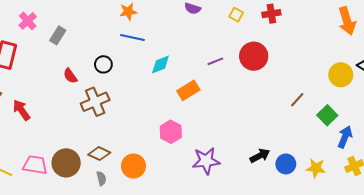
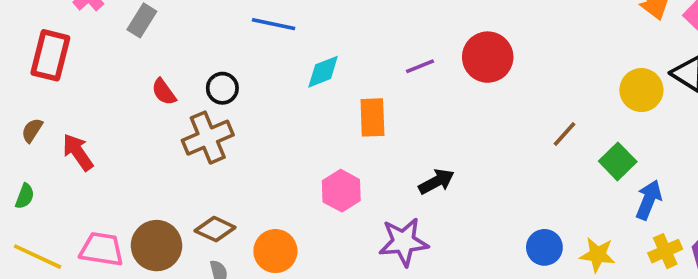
black circle: (103, 64) -> (222, 88), moved
orange rectangle: (188, 90) -> (372, 117), turned -60
black arrow: (260, 156) -> (436, 182), moved

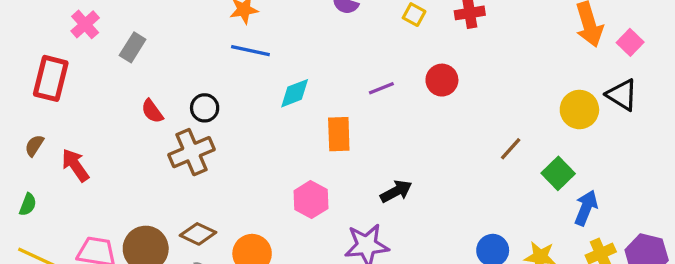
red circle: (488, 57) -> (442, 80), size x0.7

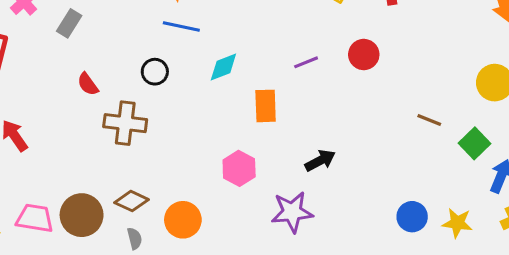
black circle: (205, 108) -> (155, 72), moved
brown line: (511, 149) -> (429, 120), turned 70
brown cross: (191, 152) -> (125, 123), turned 30

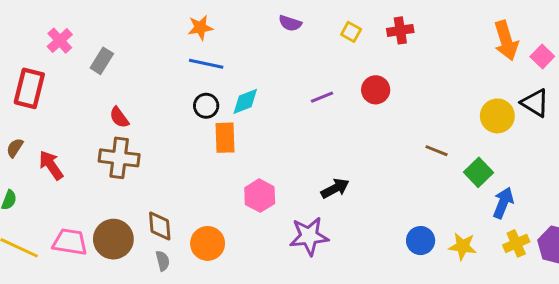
black circle: (155, 72) -> (206, 106), moved
orange rectangle: (266, 106) -> (225, 138), moved
brown cross: (125, 123) -> (119, 158), moved
brown diamond: (131, 201) -> (160, 226), turned 60

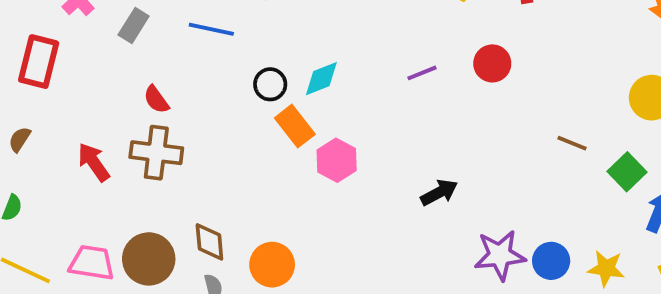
blue line: (206, 64) -> (211, 29), moved
orange rectangle: (225, 138) -> (295, 126), turned -36
red arrow: (51, 165) -> (94, 162), moved
pink hexagon: (260, 196) -> (337, 160), moved
purple star: (309, 236) -> (500, 255), moved

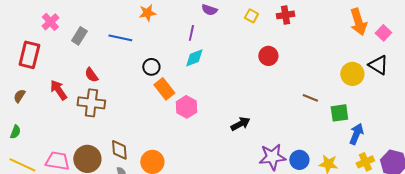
purple line: (422, 73) -> (191, 33), moved, turned -56
cyan diamond: (321, 79) -> (194, 58), moved
red arrow: (94, 162) -> (58, 90), moved
green square: (627, 172) -> (339, 113), turned 36

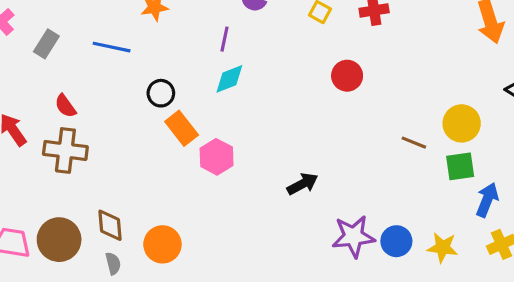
yellow circle: (352, 74) -> (462, 123), moved

